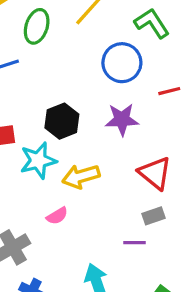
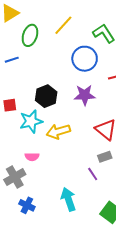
pink semicircle: (57, 216) -> (32, 157), moved, turned 32
purple line: (135, 243) -> (93, 174), turned 56

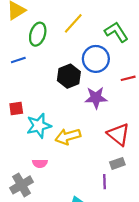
black hexagon: (46, 96) -> (69, 76), moved
purple line: (93, 174) -> (104, 182), turned 32

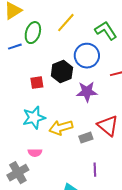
blue line: (18, 60) -> (15, 47), moved
red square: (16, 108) -> (37, 83), moved
gray rectangle: (117, 163) -> (86, 138), moved

